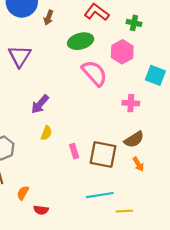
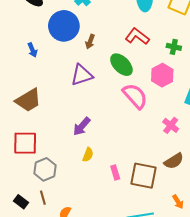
green ellipse: (81, 41) -> (121, 65), turned 60
purple triangle: (20, 56) -> (82, 75), moved, turned 40
pink cross: (131, 103) -> (171, 125), turned 35
orange arrow: (138, 164) -> (178, 202), moved

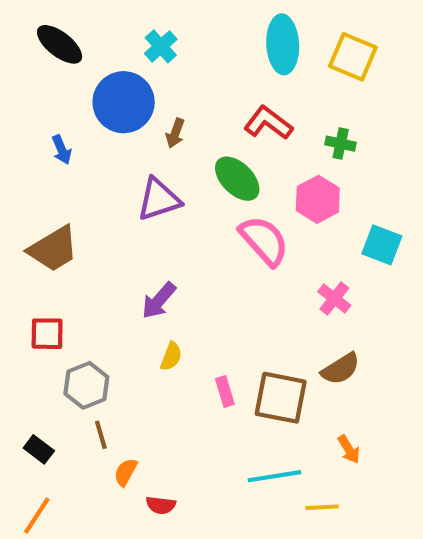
red square: (25, 143) -> (47, 334), size x0.7
brown line: (43, 198) -> (101, 435), moved

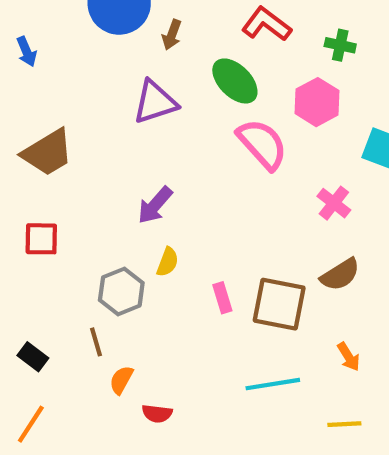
blue arrow: (62, 150) -> (27, 52), moved
gray hexagon: (86, 385) -> (121, 291), moved
yellow line: (322, 507) -> (344, 424), moved

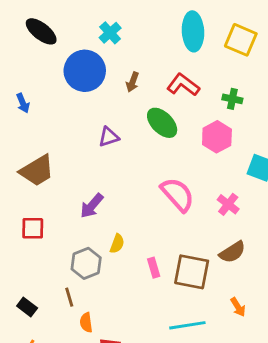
brown arrow: (172, 35) -> (133, 82), moved
purple triangle: (155, 102) -> (109, 137), size x0.7
pink semicircle: (262, 144) -> (178, 195), moved
purple arrow: (155, 205) -> (92, 206), moved
orange semicircle: (121, 380) -> (86, 322), turned -36

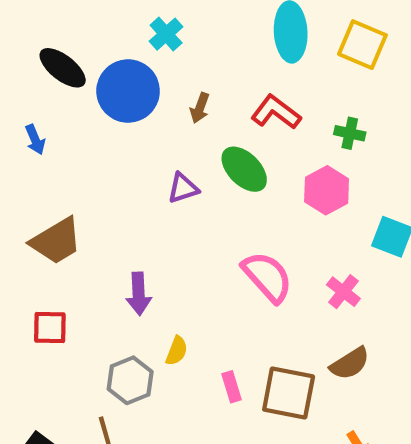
black ellipse: (41, 31) -> (63, 68), moved
purple triangle: (109, 137) -> (183, 188), moved
purple arrow: (92, 206) -> (139, 294), turned -44

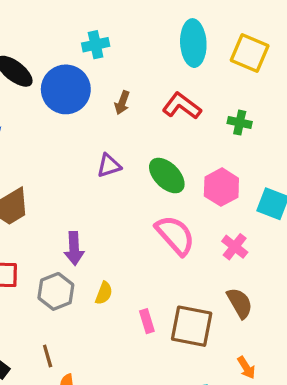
cyan cross: (166, 34) -> (96, 45), turned 30
green ellipse: (244, 169) -> (167, 176), moved
pink hexagon: (327, 190) -> (221, 187), moved
brown semicircle: (350, 363) -> (240, 303), turned -88
gray hexagon: (130, 380) -> (56, 291), moved

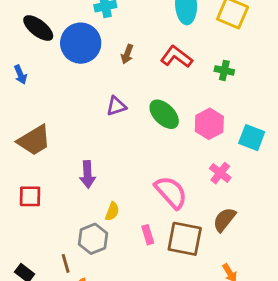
pink semicircle: (175, 235) -> (171, 192), moved
gray hexagon: (56, 291) -> (93, 239), moved
brown semicircle: (240, 303) -> (224, 220), turned -112

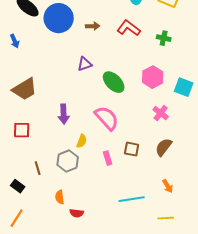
brown arrow: (127, 54) -> (93, 26), turned -112
green ellipse: (164, 114) -> (114, 82), moved
pink semicircle: (171, 192) -> (107, 118), moved
brown square: (185, 239) -> (132, 149), moved, size x0.6
brown line: (66, 263) -> (38, 168), moved

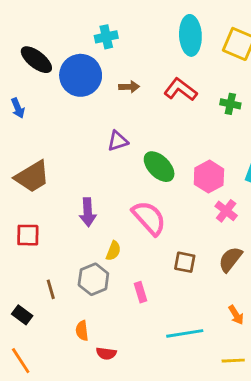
pink hexagon: (153, 77) -> (209, 177), moved
pink rectangle: (108, 158) -> (141, 292), moved
orange line: (17, 218) -> (21, 361), turned -66

